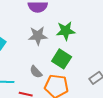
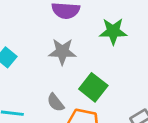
green star: (66, 31) -> (113, 31), moved

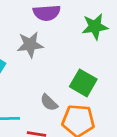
gray star: (62, 52) -> (30, 45), moved

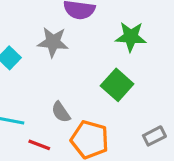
green square: (83, 83) -> (117, 85), moved

